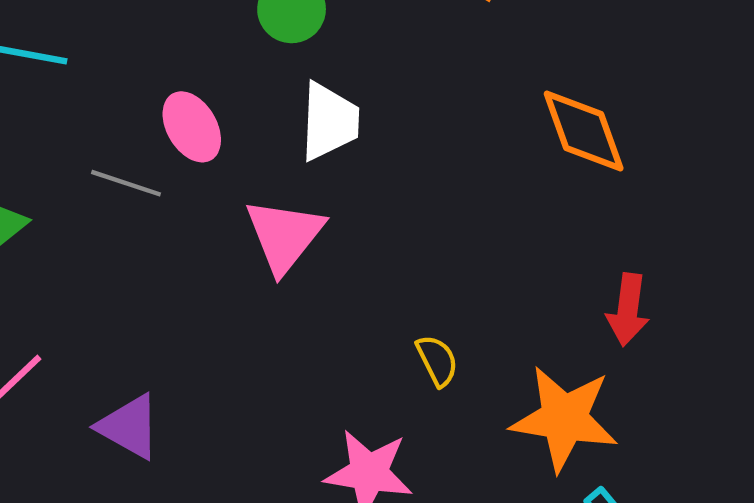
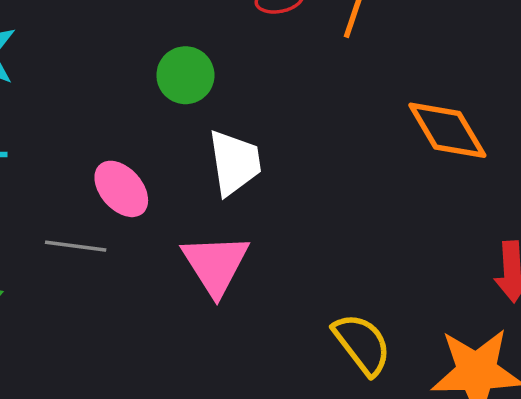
yellow semicircle: (437, 361) -> (362, 344), size x1.5

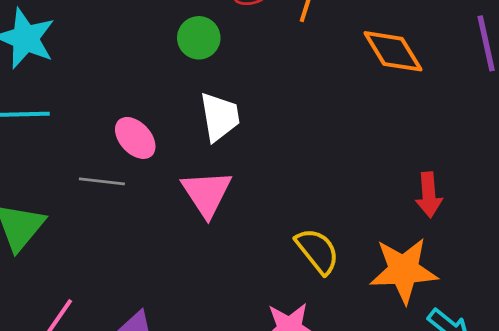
green circle: (185, 75) -> (199, 38), moved
orange diamond: (447, 130) -> (393, 51), moved

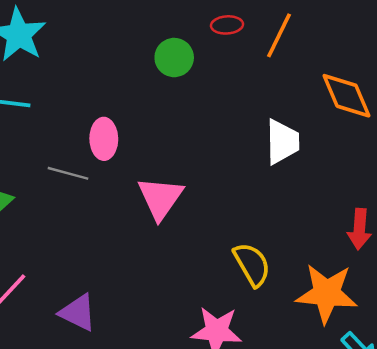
white trapezoid: (220, 117) -> (282, 142), moved
pink ellipse: (135, 138) -> (104, 139), turned 33

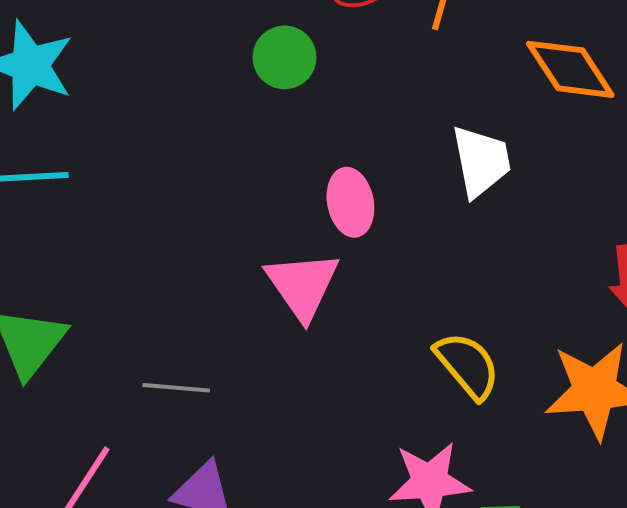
pink ellipse: (104, 139) -> (350, 202), moved
gray line: (68, 173) -> (176, 388), moved

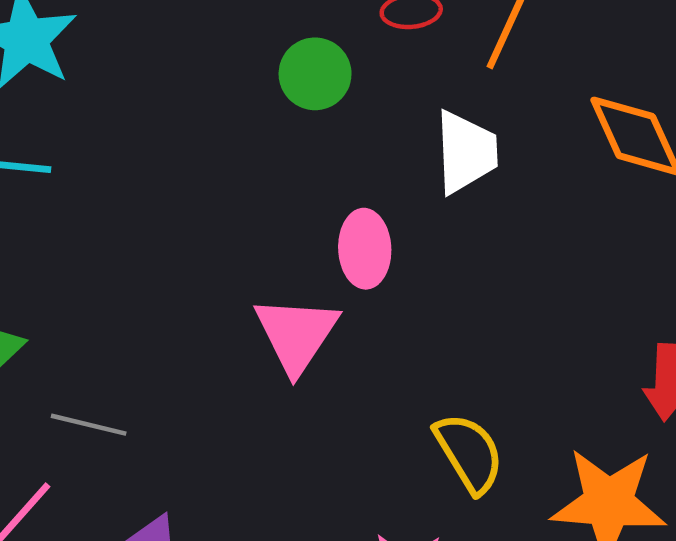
white trapezoid: (481, 161) -> (466, 152), moved
gray line: (176, 388) -> (89, 425), moved

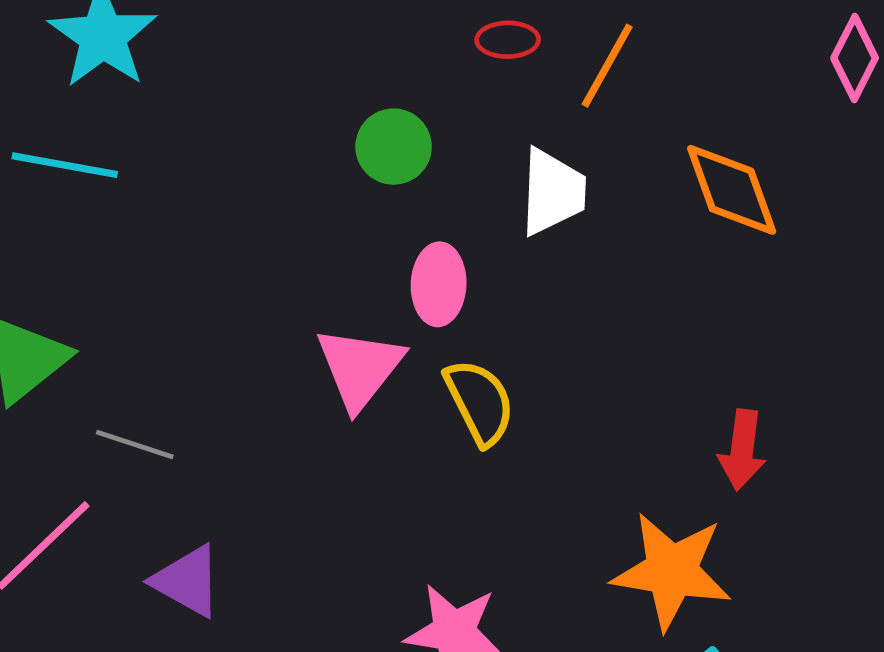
green circle: (315, 74) -> (394, 147), moved
yellow semicircle: (469, 453) -> (480, 402), moved

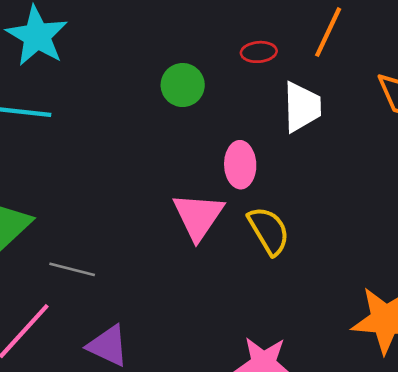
red ellipse: (508, 40) -> (259, 52), moved
green circle: (394, 147) -> (183, 85), moved

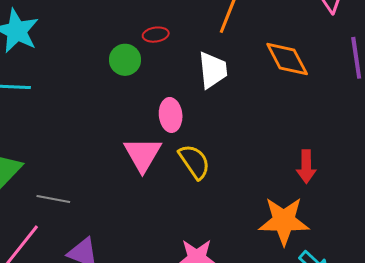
red ellipse: (259, 52) -> (156, 35), moved

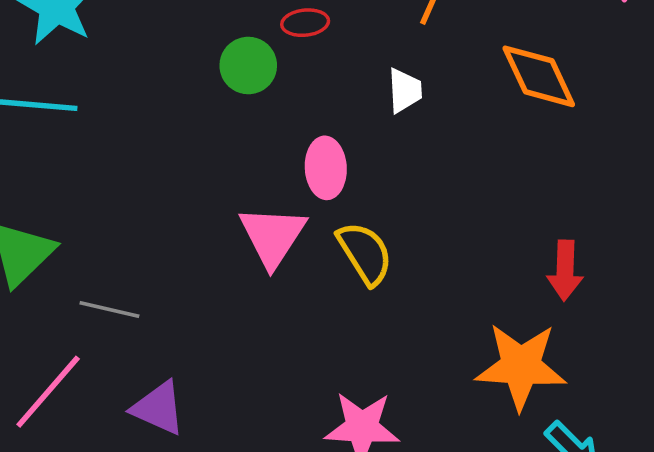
white trapezoid: (213, 70) -> (405, 91), size x0.7

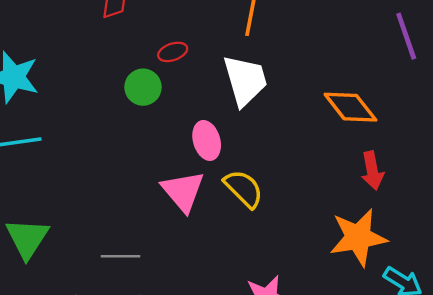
orange diamond: (539, 76) -> (350, 107), moved
white trapezoid: (405, 91) -> (245, 80), size x1.8
gray line: (109, 309) -> (120, 256), moved

